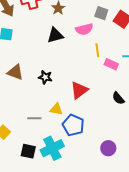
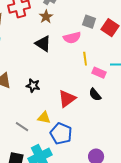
black triangle: (55, 35) -> (43, 44), turned 48
black semicircle: (118, 98) -> (95, 95), moved
gray line: (34, 118) -> (22, 127), turned 32

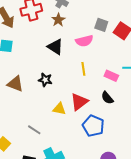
yellow line: (85, 59) -> (83, 69), moved
black star: (33, 86) -> (45, 80), moved
yellow triangle: (44, 118) -> (59, 109), moved
blue pentagon: (61, 134) -> (93, 126), moved

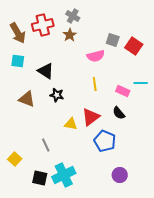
black triangle: (55, 47) -> (46, 71), moved
gray line: (34, 130) -> (46, 145), turned 32

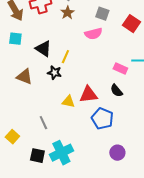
gray square: (113, 40) -> (102, 14), moved
yellow line: (95, 84) -> (65, 57), moved, turned 32
red triangle: (91, 117) -> (88, 95), turned 30

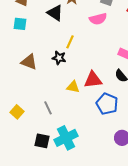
black triangle: (43, 49) -> (55, 13), moved
yellow square: (12, 137) -> (17, 112), moved

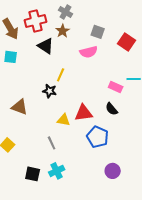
brown triangle: (29, 62) -> (20, 107), moved
gray line: (48, 108) -> (52, 143), moved
cyan cross: (66, 138) -> (57, 171), size x0.7

